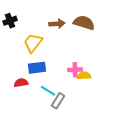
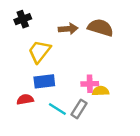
black cross: (10, 21) -> (23, 19), moved
gray rectangle: (58, 101) -> (79, 109), moved

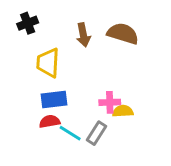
brown arrow: (68, 29) -> (83, 35), turned 84
yellow trapezoid: (39, 51) -> (48, 63), turned -35
red semicircle: (25, 99) -> (50, 121), moved

